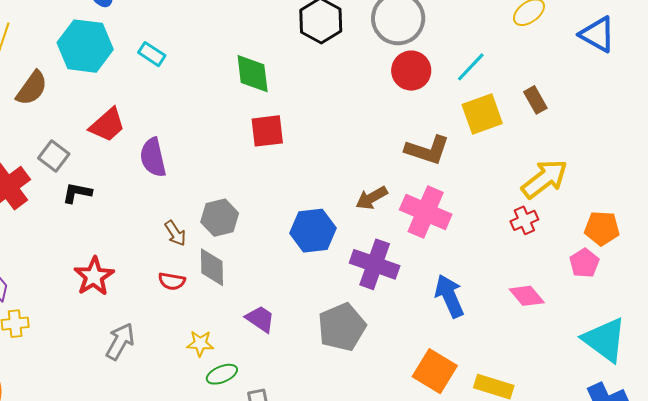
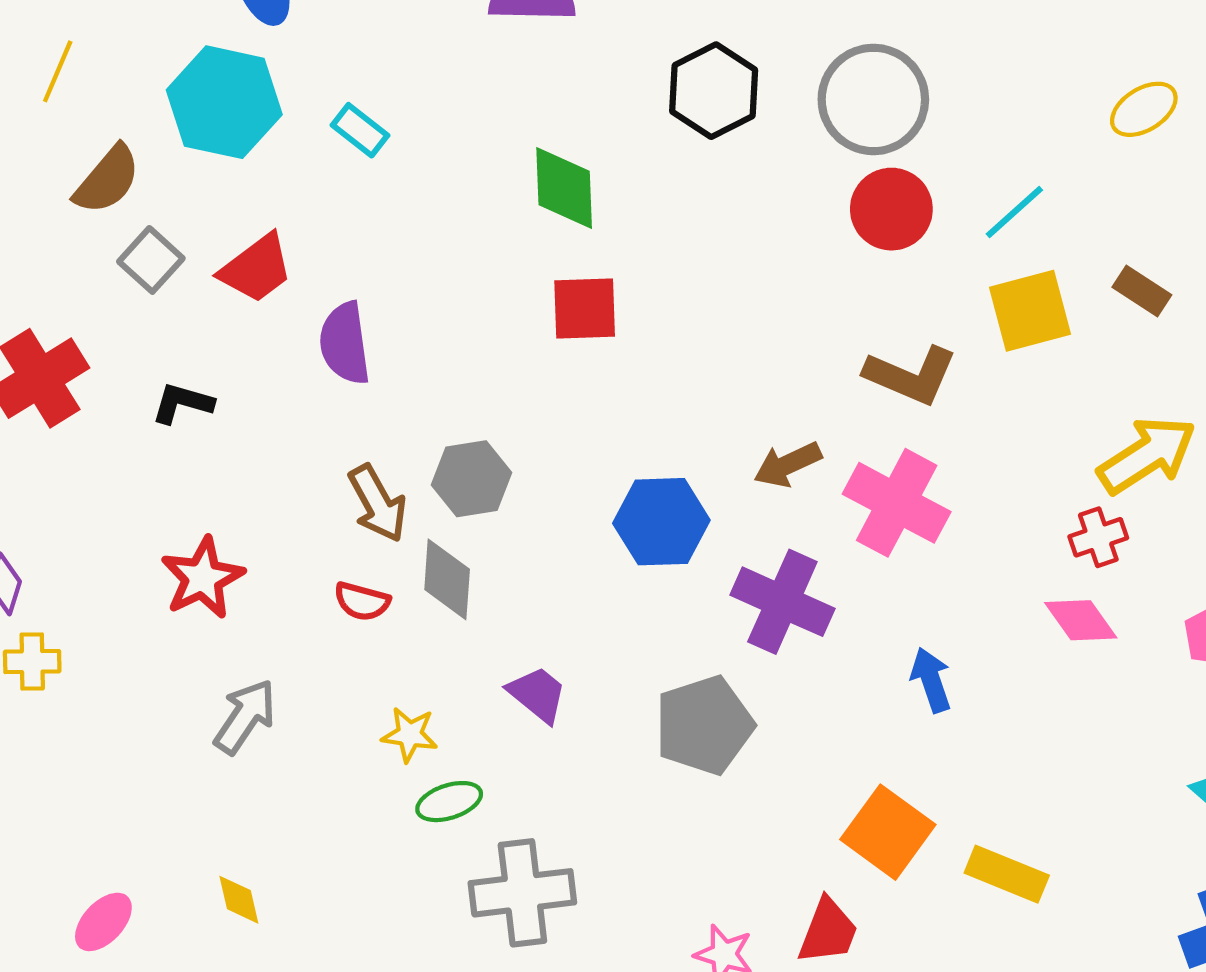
brown rectangle: (535, 100) -> (1142, 291), turned -32
gray square: (54, 156) -> (151, 260), moved
brown arrow: (175, 233) -> (378, 503), size x1.4
blue arrow: (449, 296) -> (931, 680), size x0.7
pink diamond: (527, 296) -> (1081, 620), moved

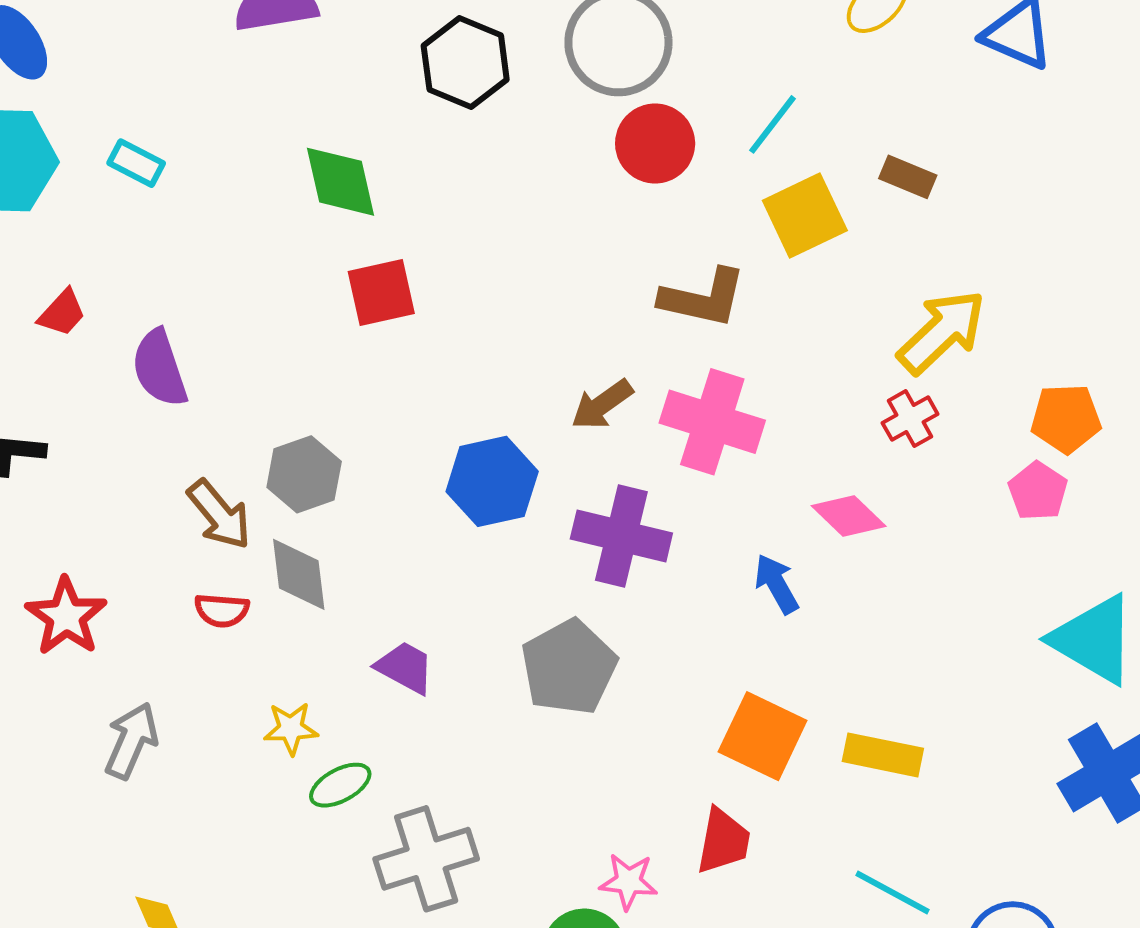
red trapezoid: (256, 268) -> (62, 313), size x0.7
pink diamond: (1081, 620) -> (849, 516), moved

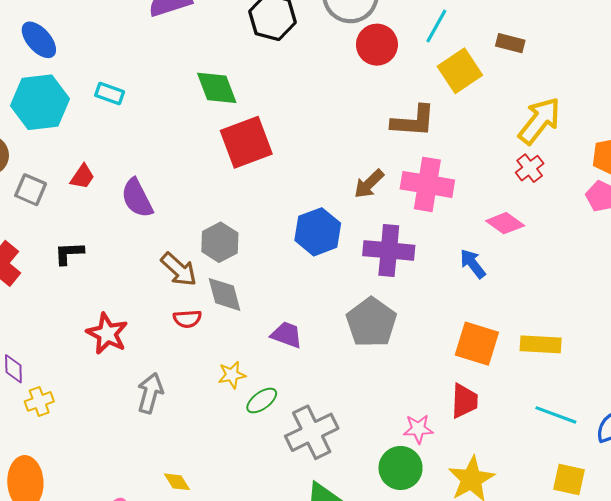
red square: (381, 293) -> (246, 142), size x1.4

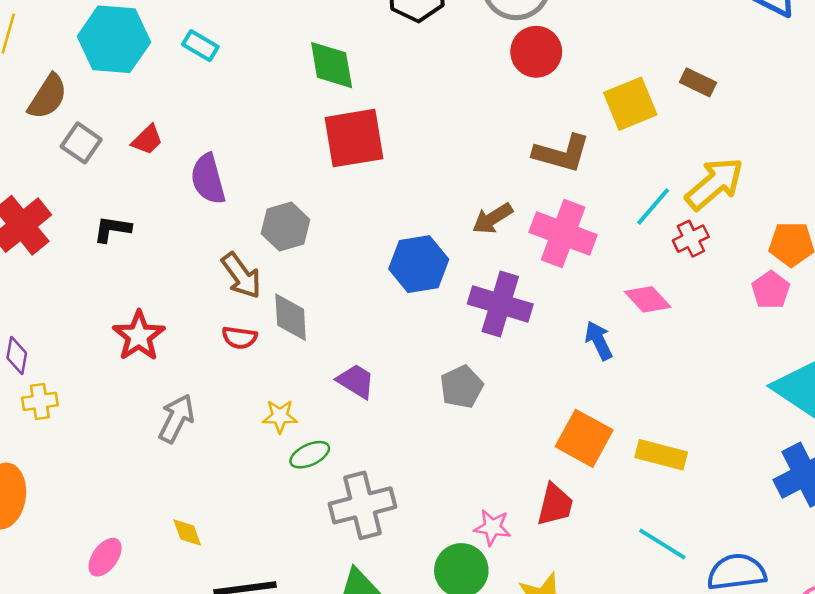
cyan line: (436, 26) -> (653, 206), moved
gray hexagon: (220, 242) -> (285, 227), moved
gray pentagon: (371, 322) -> (462, 387), size x0.7

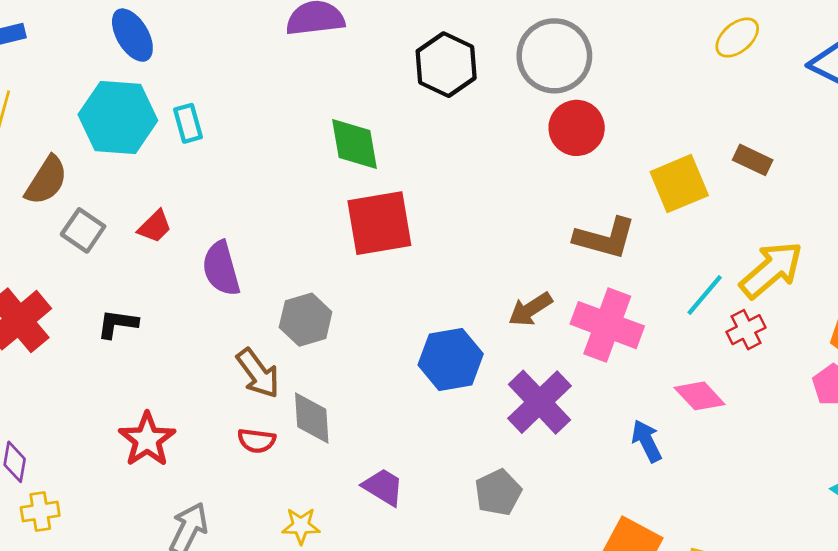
cyan rectangle: (200, 46) -> (188, 123), moved, turned 44
purple cross: (500, 304) -> (539, 402), turned 30

